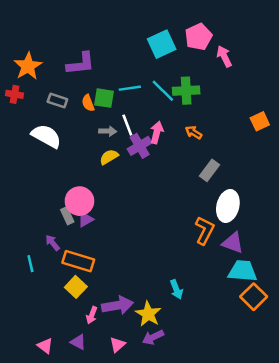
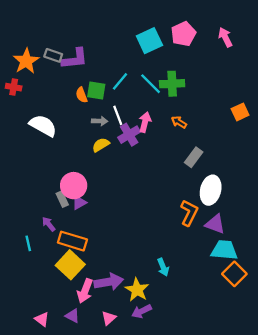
pink arrow: (224, 56) -> (225, 37), moved
cyan line: (130, 88) -> (120, 81), turned -42
gray rectangle: (57, 101) -> (53, 55), moved
yellow square: (76, 287) -> (70, 265), size x1.4
pink arrow: (92, 315) -> (85, 291), size x1.5

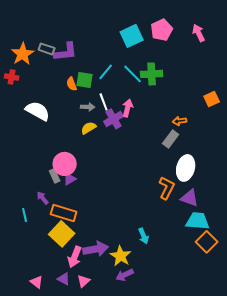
orange arrow: (179, 122) -> (180, 121), moved, turned -40
pink triangle: (109, 318) -> (84, 281), moved

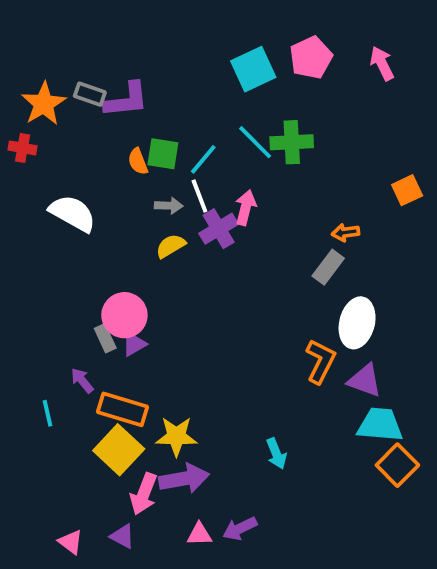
cyan line: (106, 72) -> (203, 159), moved
yellow star: (121, 256) -> (176, 436), moved, turned -30
pink triangle: (84, 281) -> (199, 534), moved, turned 40

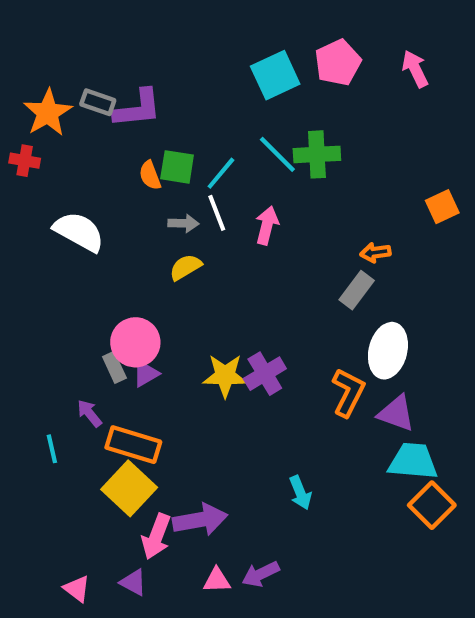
purple cross: (219, 229) -> (265, 374), moved
yellow star: (176, 436) -> (225, 376), moved

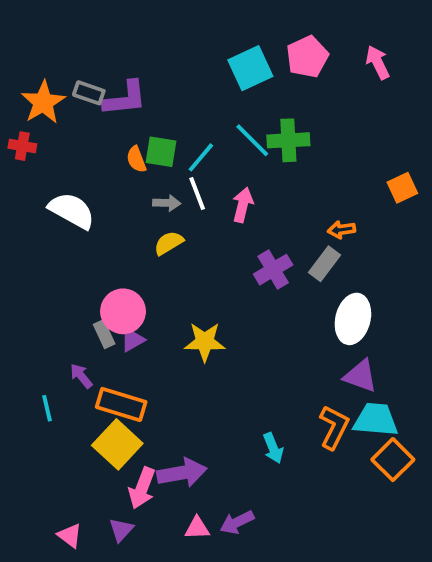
purple cross: (265, 374) -> (273, 270), moved
orange L-shape: (348, 392) -> (334, 427), moved
purple triangle: (133, 582) -> (121, 530), turned 44

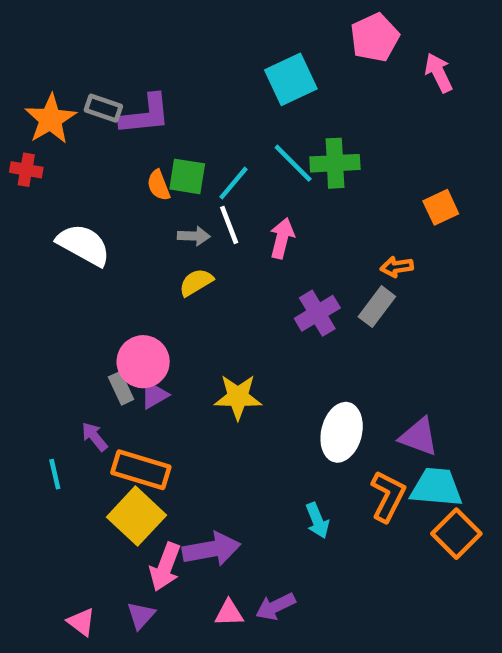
pink pentagon: (307, 57) -> (375, 37), moved
orange square: (402, 188) -> (441, 207), moved
white ellipse: (353, 319) -> (342, 432), moved

